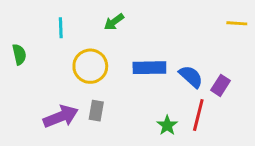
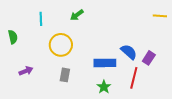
blue rectangle: (149, 68) -> (105, 63), moved
purple arrow: (61, 117) -> (26, 71), moved, size x0.6
green star: (167, 125) -> (104, 87), moved

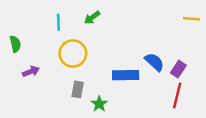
cyan line: (41, 19) -> (58, 22), moved
purple arrow: (26, 71) -> (31, 71), moved
red line: (134, 78) -> (177, 95), moved
green star: (104, 87) -> (99, 104), moved

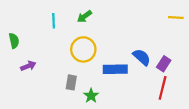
yellow circle: (73, 53) -> (83, 49), moved

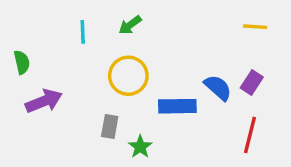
yellow line: (176, 18) -> (255, 27), moved
purple rectangle: (164, 64) -> (252, 83), moved
purple arrow: (28, 66) -> (44, 101), size x1.5

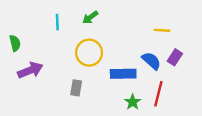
yellow line: (255, 27) -> (162, 30), moved
red line: (250, 135) -> (158, 94), moved
green star: (140, 147) -> (133, 102), moved

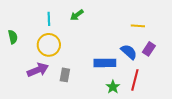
yellow circle: (89, 53) -> (49, 45), moved
purple arrow: (30, 70) -> (38, 70), moved

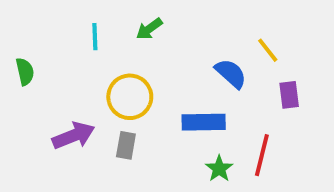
yellow line: (138, 26) -> (268, 50), turned 48
yellow circle: (49, 45) -> (130, 97), moved
purple rectangle: (149, 49) -> (289, 95), turned -40
blue semicircle: (129, 52) -> (231, 73), moved

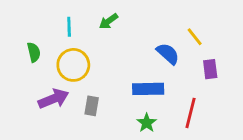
green semicircle: (25, 72) -> (34, 52), moved
yellow circle: (130, 97) -> (73, 65), moved
green star: (219, 169) -> (147, 123), moved

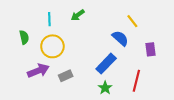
yellow line: (195, 37) -> (132, 21), moved
blue rectangle: (148, 89) -> (106, 64), turned -45
gray rectangle: (92, 106) -> (66, 76), turned 56

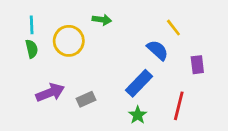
green arrow: (78, 15) -> (102, 20), turned -136
cyan line: (49, 19) -> (32, 25), moved
yellow circle: (52, 46) -> (69, 41), moved

